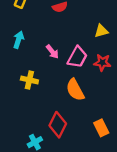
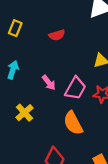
yellow cross: (29, 80) -> (24, 113), turned 35

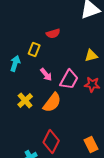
yellow rectangle: (15, 28) -> (34, 50), moved
orange semicircle: (73, 123) -> (52, 102), moved, turned -115

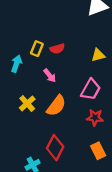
red semicircle: (53, 34) -> (57, 49), moved
pink trapezoid: (69, 80) -> (91, 90), moved
red star: (92, 84) -> (95, 117), moved

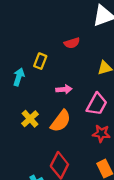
red semicircle: (57, 49) -> (72, 43), moved
pink arrow: (50, 76) -> (64, 89), moved, turned -56

